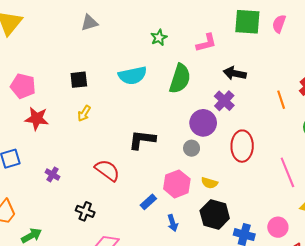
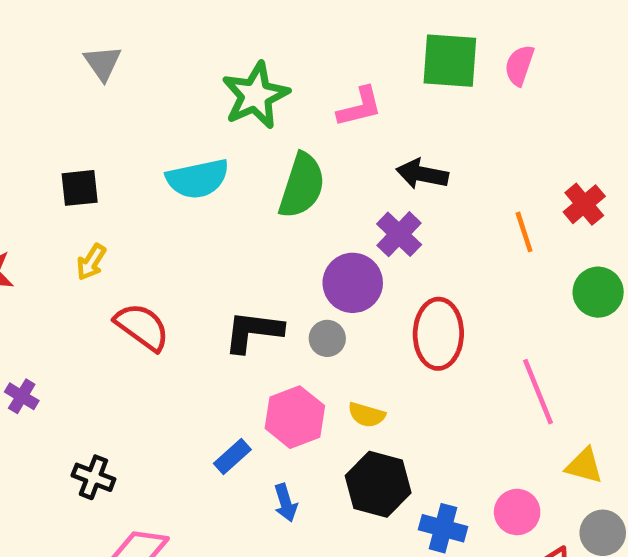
gray triangle: (89, 23) -> (103, 63), turned -48
green star: (159, 38) -> (256, 95), size x1.8
black L-shape: (142, 140) -> (253, 331), moved
red semicircle: (107, 170) -> (142, 327), moved

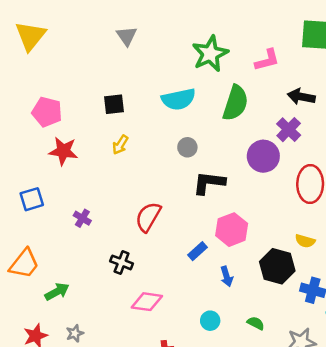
red semicircle: (142, 327) -> (148, 217), moved, turned -96
gray circle: (327, 338) -> (187, 147), moved
yellow semicircle: (367, 415) -> (305, 241), moved

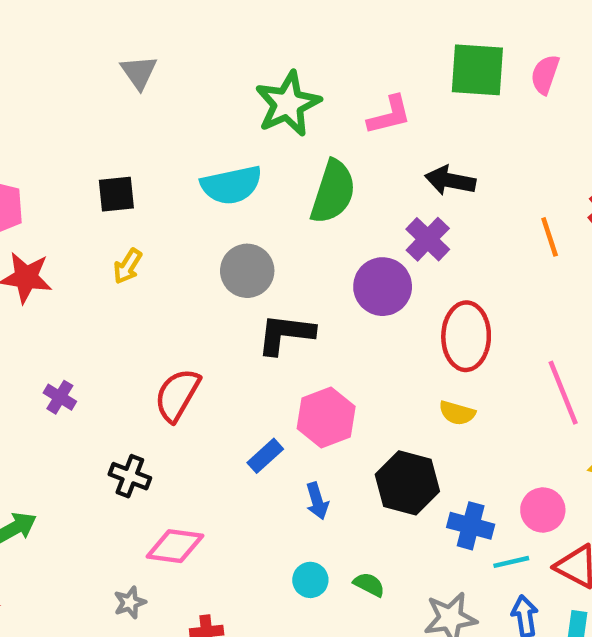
gray circle: (187, 147) -> (247, 271), size x1.5
yellow semicircle: (305, 241) -> (457, 413), moved
cyan circle: (210, 321) -> (310, 580), moved
gray star: (75, 333) -> (130, 603), moved

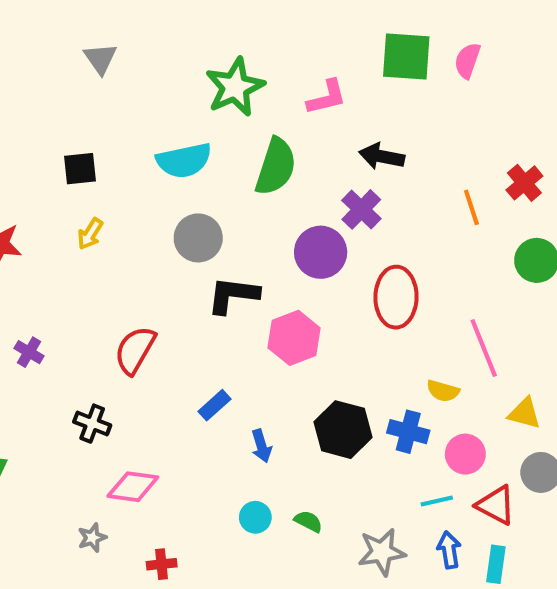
yellow semicircle: (457, 413) -> (443, 391), moved
pink hexagon: (326, 417) -> (294, 338), moved
blue cross: (471, 526) -> (408, 432), moved

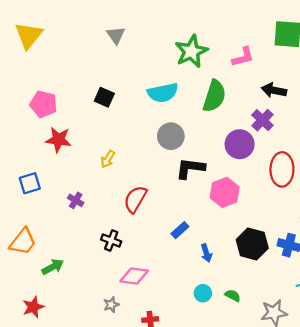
black square: (80, 169) -> (104, 97), turned 30
yellow arrow: (90, 234) -> (108, 159), moved

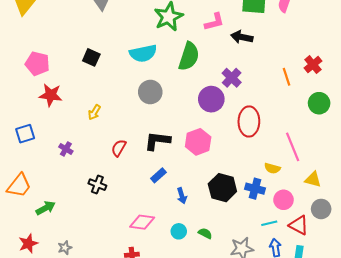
black arrow: (274, 90) -> (242, 37), moved
black L-shape: (190, 168) -> (157, 141), moved
red semicircle: (135, 199) -> (119, 148), size x0.7
pink diamond: (134, 276) -> (142, 222), moved
gray star: (111, 305) -> (65, 248), moved

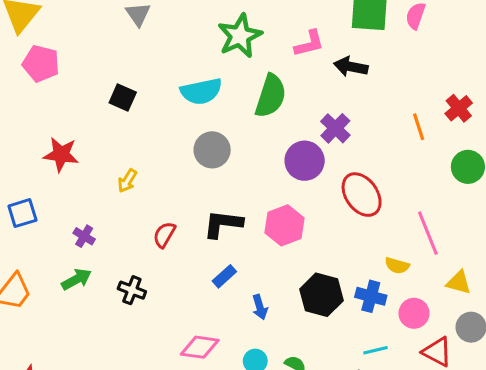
pink pentagon: (37, 64) -> (41, 64), moved
red ellipse: (249, 121) -> (362, 195), turned -36
green arrow: (46, 208) -> (76, 279), moved
cyan line: (269, 223) -> (375, 350), moved

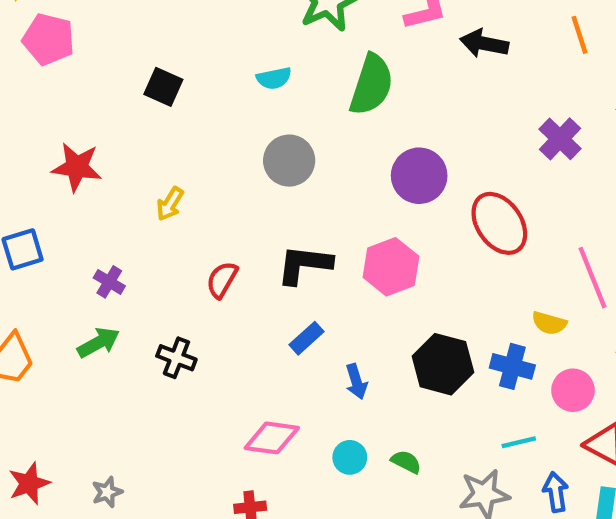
cyan semicircle: (201, 91) -> (274, 78), size x0.6
orange line: (419, 127) -> (580, 35), moved
purple cross: (335, 128) -> (560, 139), moved

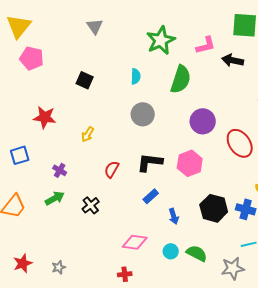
cyan semicircle: (274, 78) -> (136, 76), turned -77
black cross: (176, 358) -> (91, 205), turned 30
green semicircle: (406, 462) -> (197, 253), size x1.5

